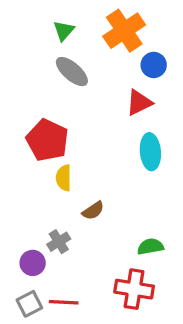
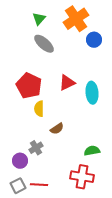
red triangle: (139, 103) -> (67, 83), moved

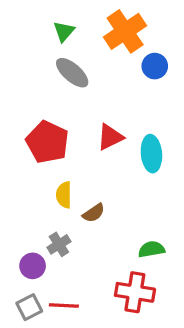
yellow semicircle: (39, 109) -> (64, 195), moved

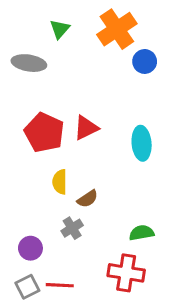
gray ellipse: (72, 73) -> (29, 63), moved, turned -32
red triangle: (110, 137) -> (86, 128), moved
gray cross: (59, 244) -> (72, 228), moved

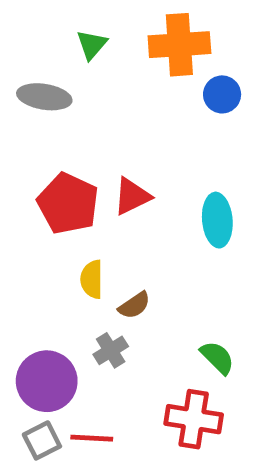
orange cross: (117, 29) -> (179, 45), turned 30
green semicircle: (142, 233) -> (217, 358), turned 55
purple circle: (30, 248) -> (47, 381), size x1.6

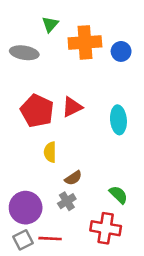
orange cross: (179, 45) -> (85, 42), moved
brown semicircle: (134, 305) -> (73, 178), moved
gray cross: (111, 350) -> (67, 201), moved

